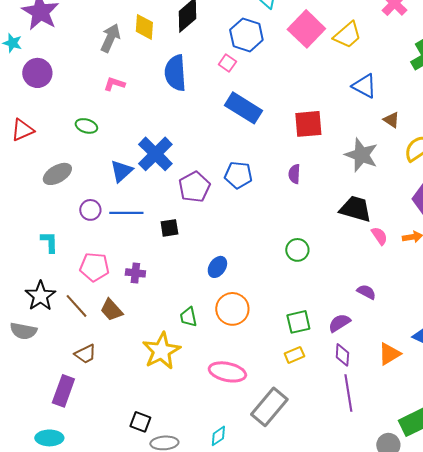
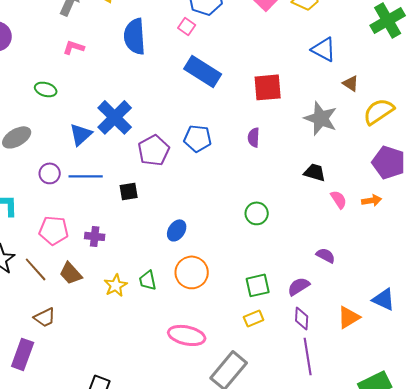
black trapezoid: (355, 209) -> (315, 172), size x0.7
yellow star: (161, 351) -> (116, 285), moved, size x0.6

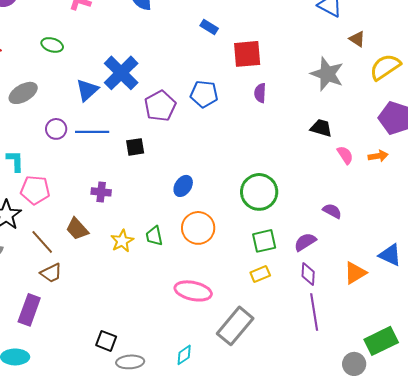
blue rectangle: (203, 71) -> (209, 27), size x0.5
red square: (268, 87) -> (247, 54), moved
green circle: (257, 213) -> (259, 192), moved, size x1.6
pink pentagon: (54, 230) -> (35, 190), moved
brown line: (36, 269) -> (42, 242), moved

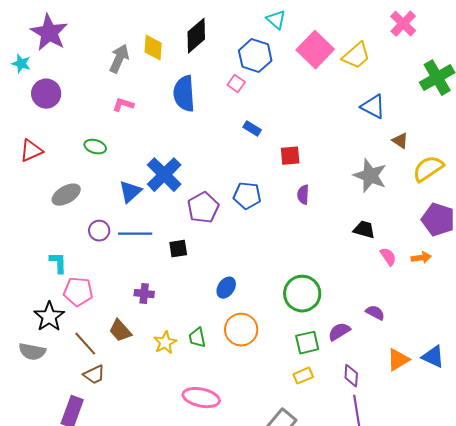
red square: (247, 54) -> (290, 156), size x0.7
purple semicircle: (305, 242) -> (339, 332), moved
orange triangle: (355, 273) -> (398, 360), moved
pink ellipse: (193, 291) -> (201, 398), moved

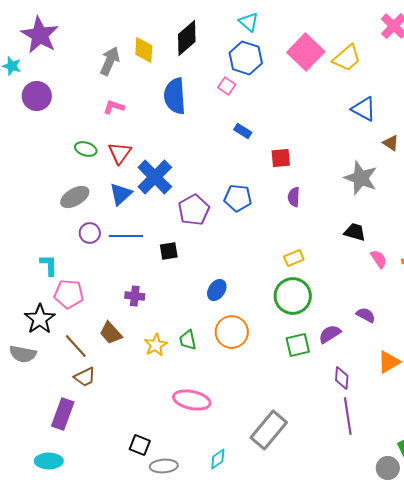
cyan triangle: (276, 20) -> (249, 22), moved
red triangle: (31, 151) -> (120, 153), moved, turned -30
gray ellipse: (66, 195) -> (75, 197), moved
yellow rectangle: (303, 376) -> (294, 258), moved

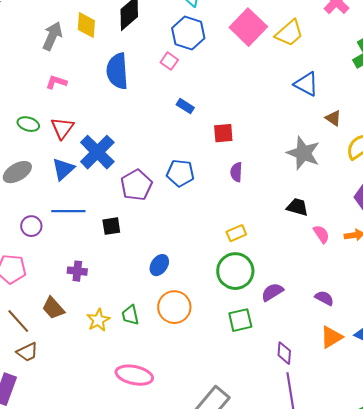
purple circle: (90, 233) -> (31, 226), moved
purple semicircle: (366, 315) -> (324, 298), moved
purple semicircle: (330, 334) -> (272, 292), moved

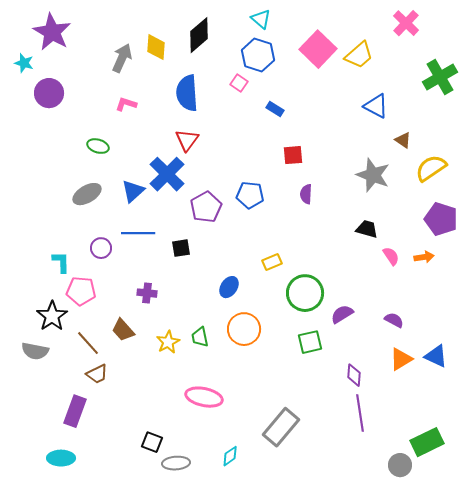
blue rectangle: (185, 106) -> (275, 109), moved
red triangle: (62, 128) -> (187, 140), moved
yellow rectangle: (236, 233) -> (272, 262), moved

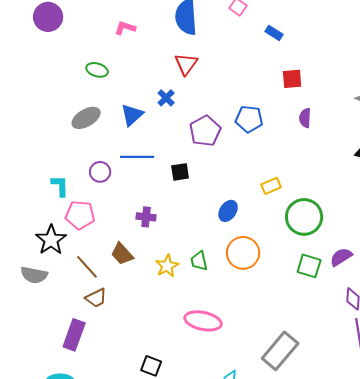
blue cross: (167, 174) -> (166, 98), size x0.5
purple semicircle: (342, 314) -> (341, 257), moved
green square: (310, 342) -> (309, 266), turned 30

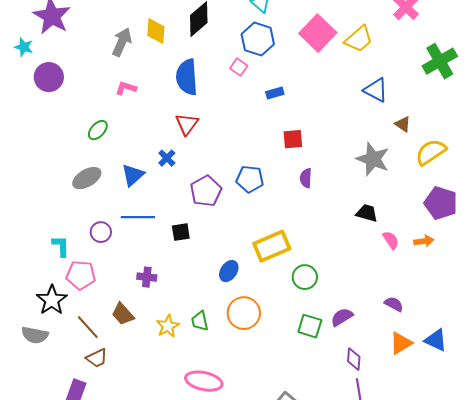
blue rectangle: (274, 33) -> (275, 93), turned -48
green ellipse: (97, 70) -> (98, 130), turned -65
yellow rectangle: (271, 186) -> (272, 246), size x1.8
green circle: (304, 217) -> (305, 277), size x0.7

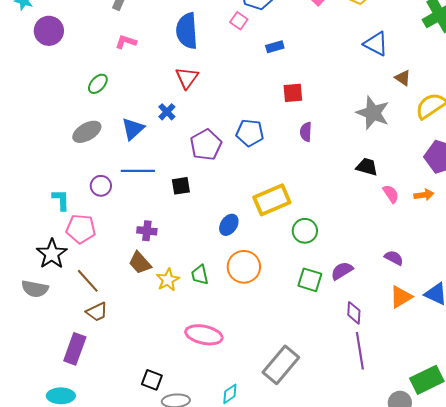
brown trapezoid: (123, 314) -> (140, 263), moved

